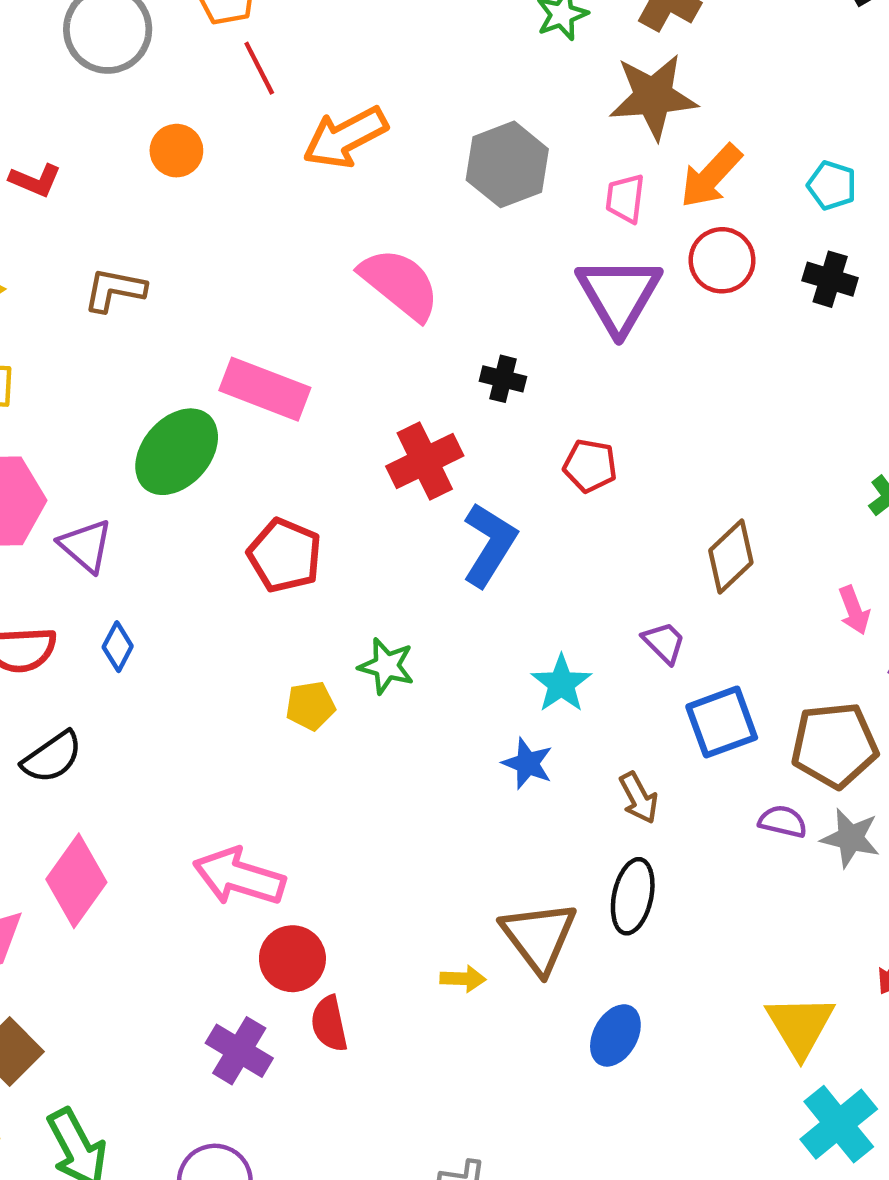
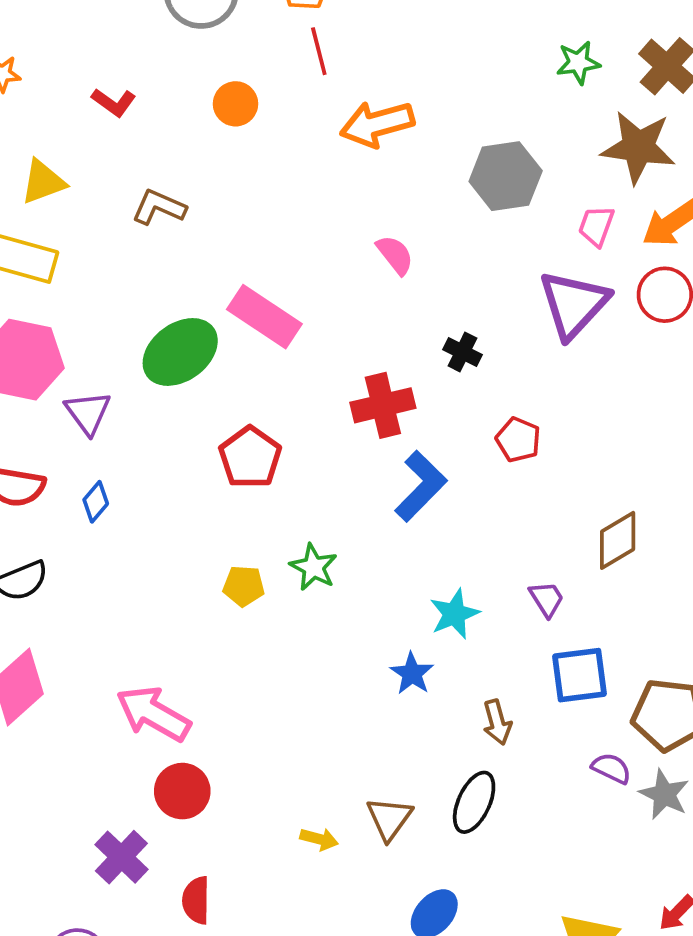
pink semicircle: (400, 284) -> (395, 255), size x0.6
brown triangle: (539, 937) -> (389, 818), size x0.7
red semicircle: (329, 1024) -> (196, 900), moved

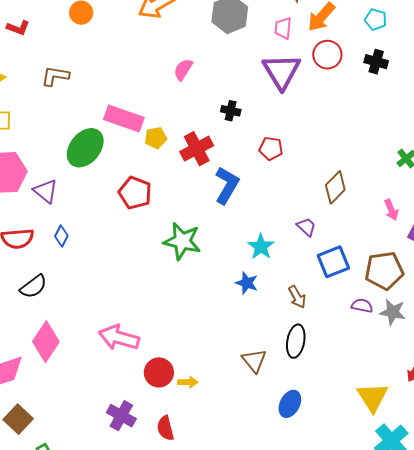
pink semicircle: (395, 255) -> (183, 69), turned -95
green star: (314, 567) -> (182, 241), size x1.5
yellow pentagon: (244, 586) -> (156, 138), moved
red circle: (182, 791) -> (159, 372), moved
yellow arrow: (319, 839) -> (188, 382), moved

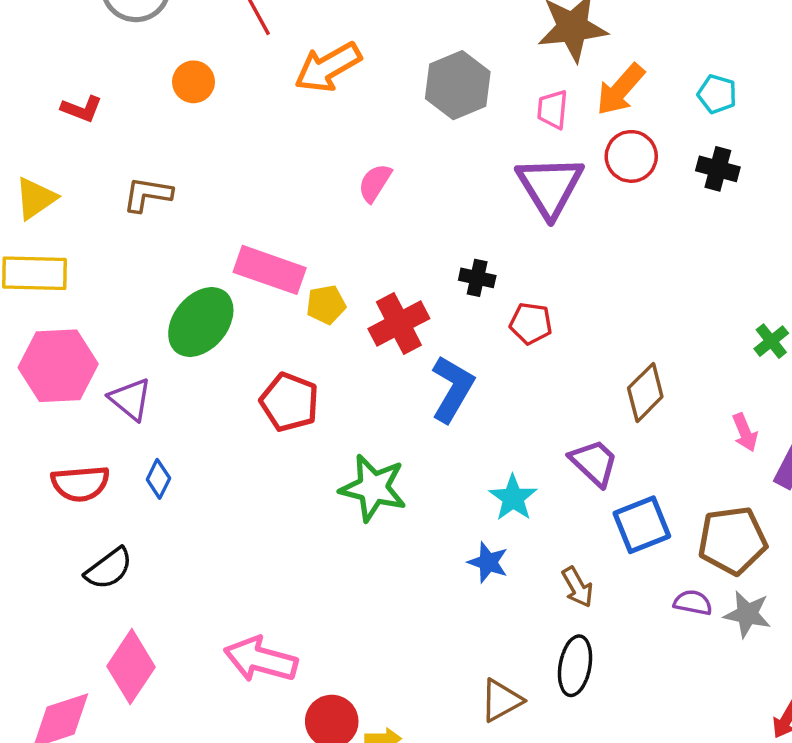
black cross: (231, 111) -> (477, 278), moved
purple trapezoid: (306, 227) -> (594, 463), size x1.4
brown triangle: (254, 361) -> (501, 700), turned 40

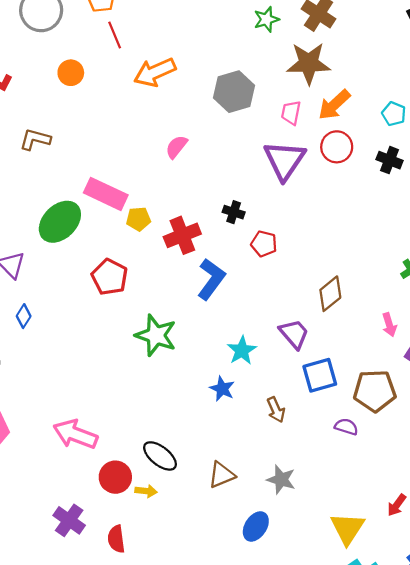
gray star: (747, 614) -> (281, 479), moved
black ellipse: (575, 666) -> (160, 456), moved, turned -68

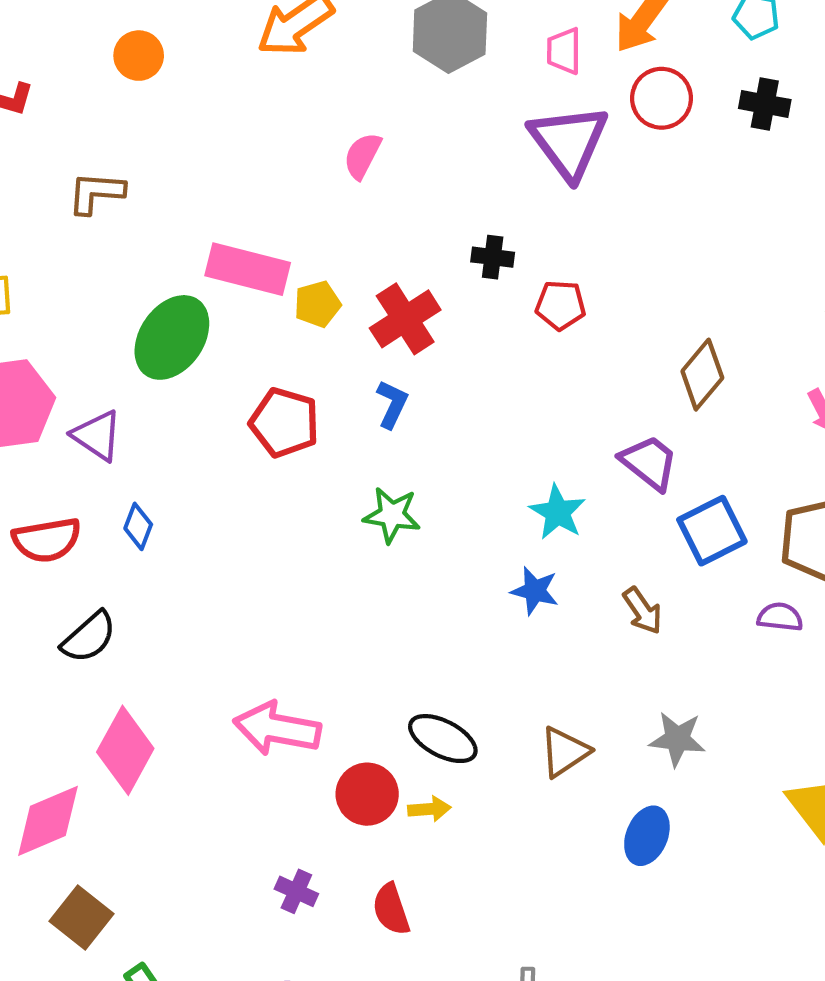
blue L-shape: (211, 279) -> (392, 404), moved, size x0.6
green star: (156, 335) -> (392, 515), size x0.7
purple cross: (69, 520) -> (296, 891), size x0.7

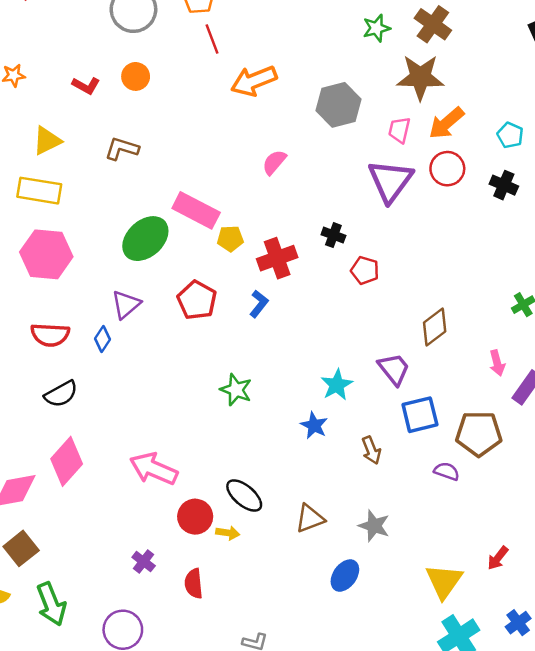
orange circle: (139, 56) -> (136, 76), moved
purple triangle: (97, 435) -> (126, 304), moved, turned 32
green star: (392, 515) -> (236, 390), moved

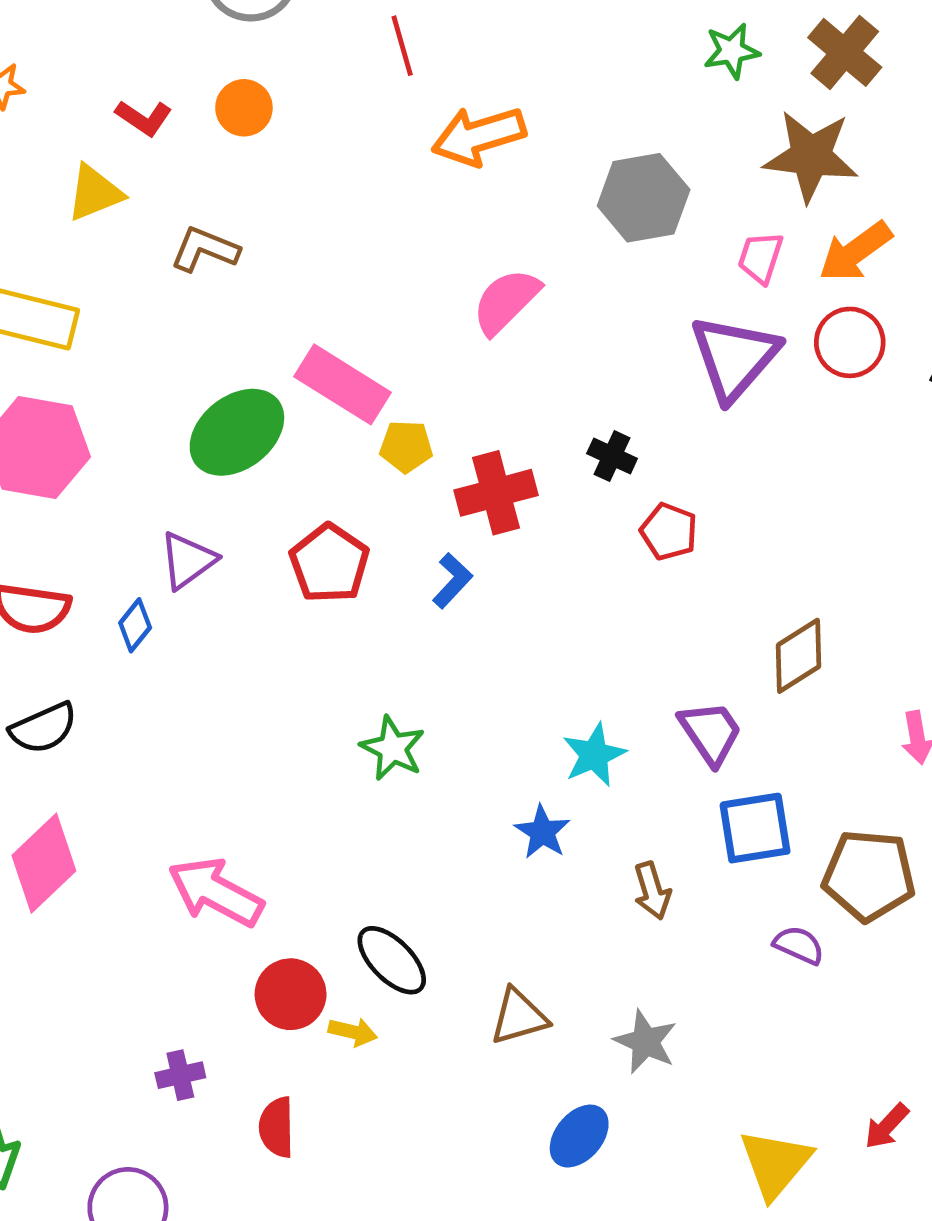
yellow triangle: (47, 141) -> (95, 193), moved
pink semicircle: (274, 162) -> (506, 301), size x1.4
purple cross: (144, 561) -> (180, 1075), turned 35

